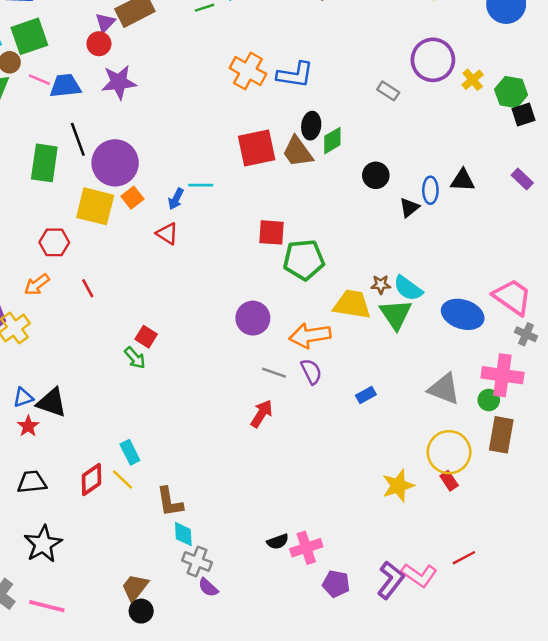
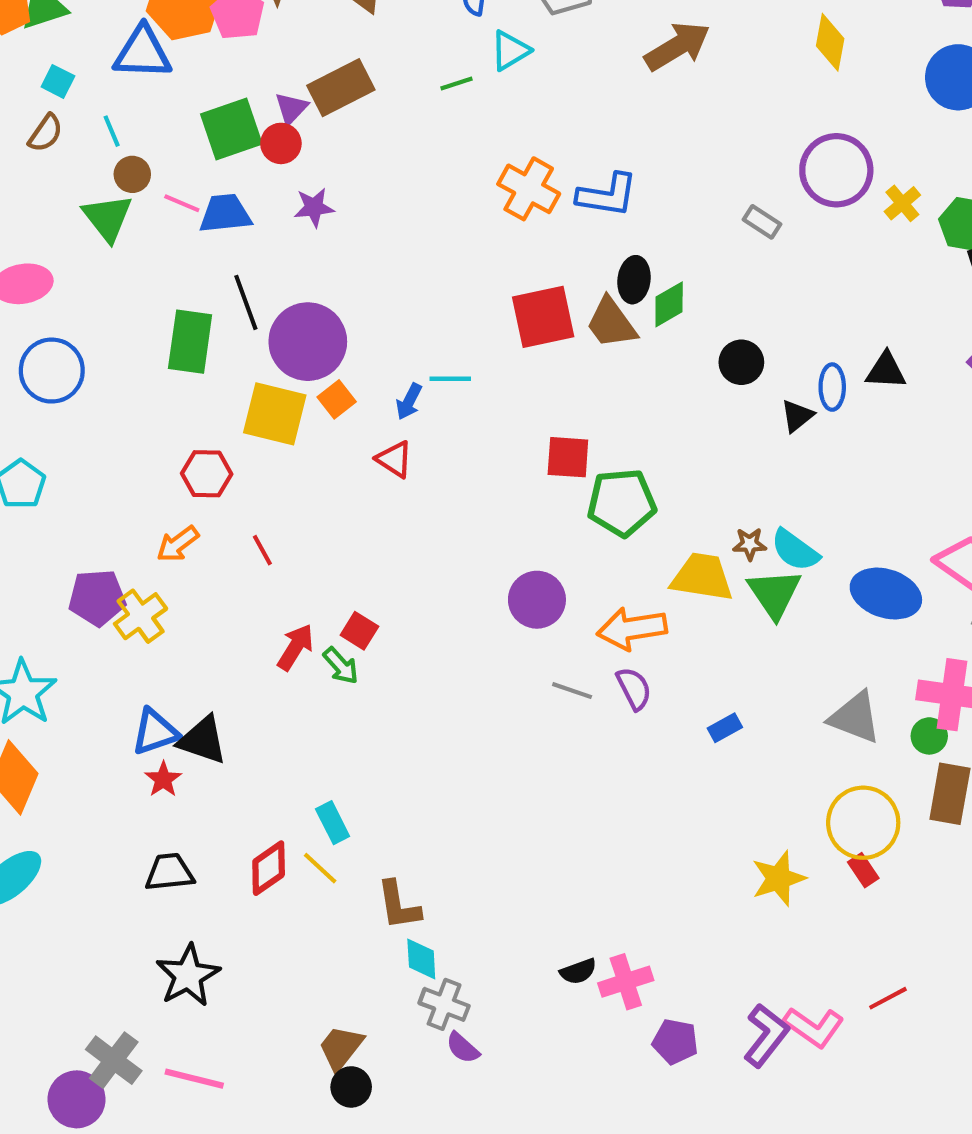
green square: (29, 36) -> (231, 129), moved
purple star: (119, 82) -> (314, 207), size x0.7
blue triangle: (23, 398) -> (155, 732), size x1.4
red arrow: (262, 414) -> (295, 647), moved

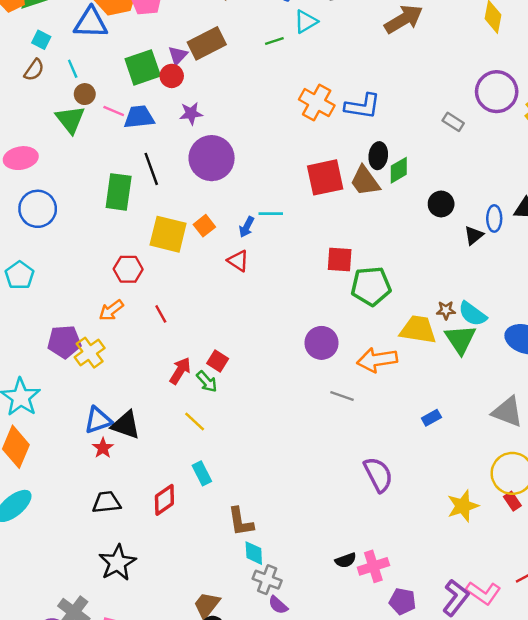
purple circle: (308, 342) -> (212, 158), moved
purple semicircle: (634, 688) -> (378, 475), moved, size x1.4
yellow line: (320, 868) -> (195, 421), moved

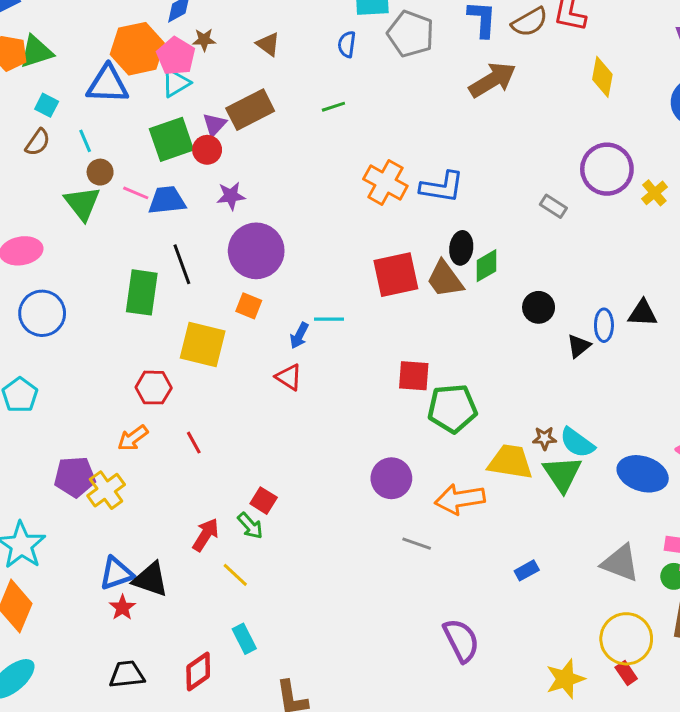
cyan triangle: (306, 22) -> (176, 83), moved
orange square: (204, 226) -> (249, 306), moved, turned -30
red arrow: (180, 371) -> (206, 535), moved

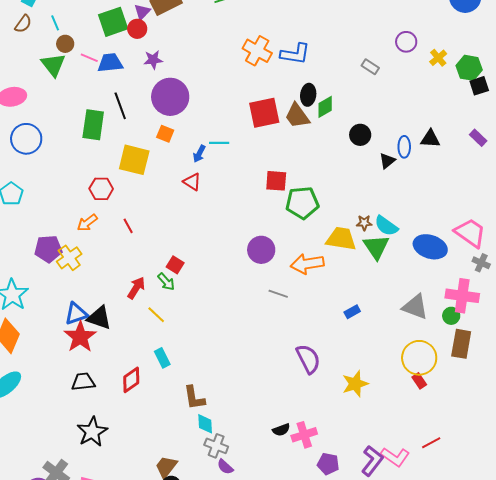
purple circle: (607, 169) -> (406, 42), size x0.6
red star: (122, 608) -> (80, 337), size x1.8
yellow star: (565, 679) -> (355, 384), moved

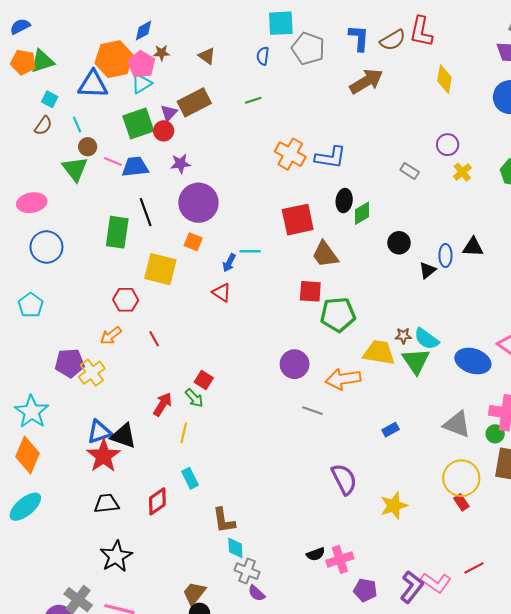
yellow cross: (438, 58) -> (462, 172), moved
brown trapezoid: (297, 116) -> (325, 254), moved
yellow line: (156, 315) -> (184, 433), turned 60

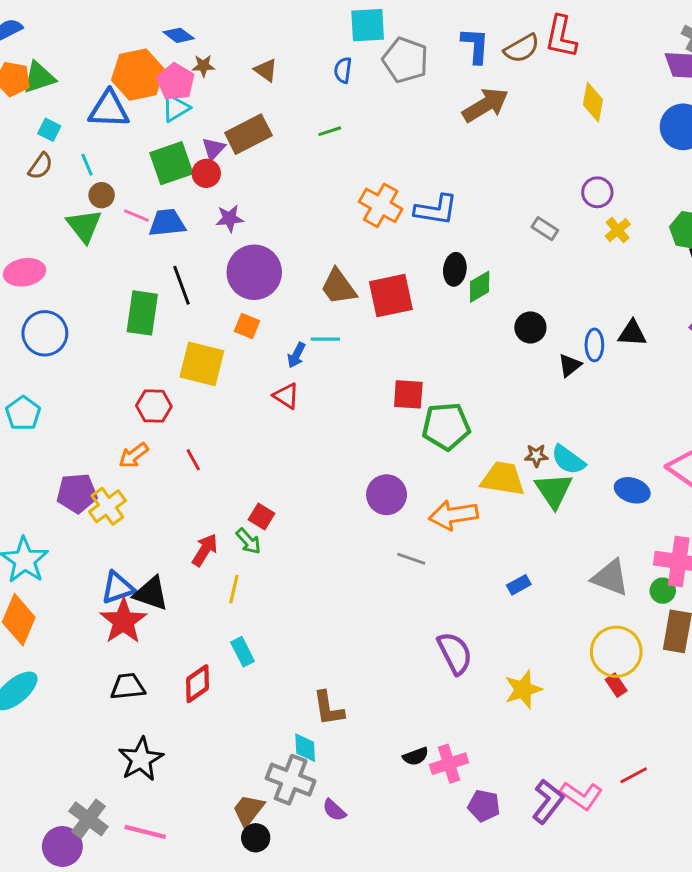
blue diamond: (144, 31) -> (179, 35), turned 65
brown trapezoid: (325, 254) -> (339, 287), moved
blue ellipse: (473, 361) -> (632, 490), size x0.7
brown L-shape: (224, 520) -> (328, 708), moved
gray cross: (247, 571) -> (291, 780), moved, size x1.4

